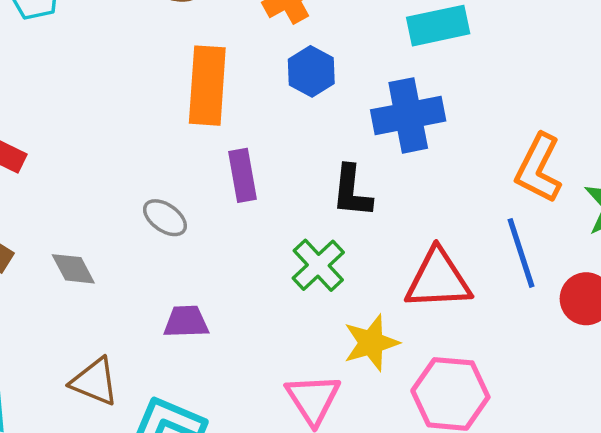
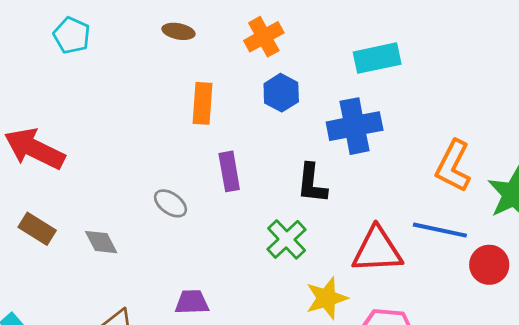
orange rectangle: (207, 86) -> (202, 103), size x0.7
blue line: (521, 253) -> (440, 230), turned -60
purple trapezoid: (186, 322) -> (192, 302), moved

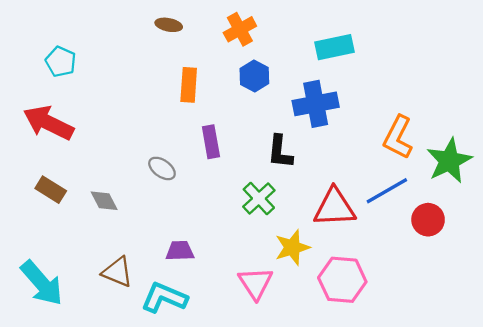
cyan pentagon: (72, 35) -> (61, 62), moved
blue line: (440, 230) -> (387, 191), turned -42

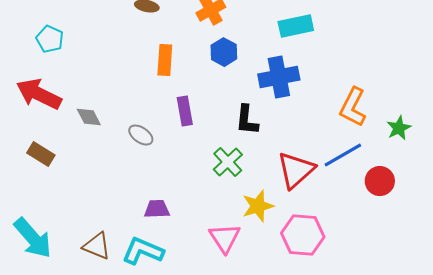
green star: (449, 161) -> (399, 128), size x0.6
gray diamond: (104, 201) -> (89, 117), moved
red triangle: (335, 207) -> (296, 170), turned -39
brown triangle: (117, 272) -> (97, 246), moved

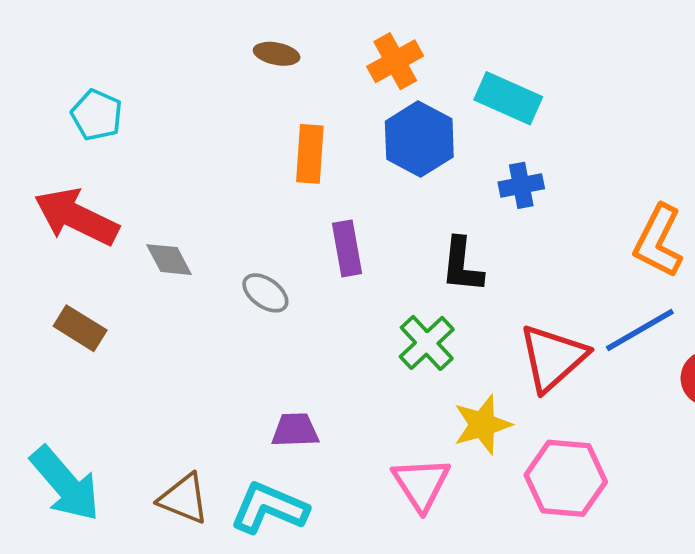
cyan rectangle: (296, 26) -> (508, 98), moved, turned 36
blue hexagon: (224, 52) -> (419, 139), size x1.4
blue cross: (279, 77) -> (521, 185), size x0.6

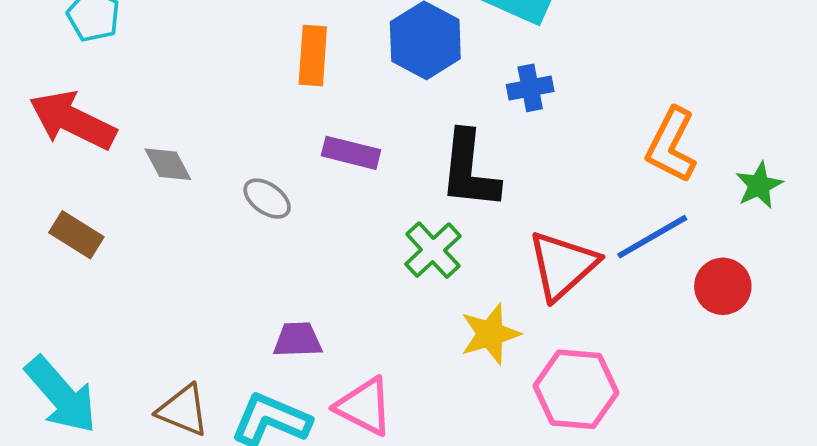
purple rectangle: (347, 248) -> (351, 153), turned -66
black L-shape: (462, 265) -> (469, 170), size x1.4
pink triangle: (421, 484) -> (364, 406), moved, turned -30

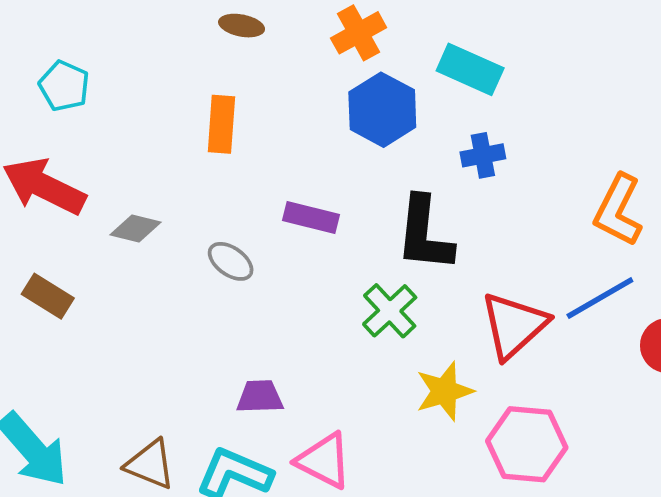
orange rectangle: (313, 56) -> (221, 124), moved
gray diamond: (168, 164) -> (136, 228), turned -48

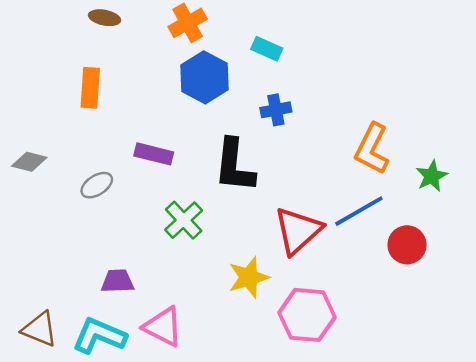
cyan rectangle: (470, 69) -> (267, 49), size x0.7
gray ellipse: (231, 261) -> (97, 185), turned -68
green cross: (390, 311) -> (184, 220), moved

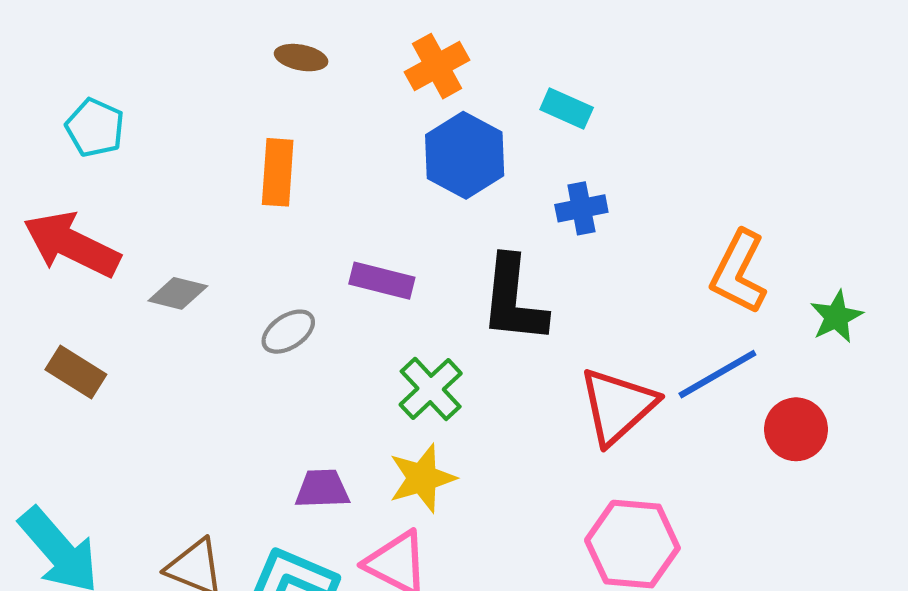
yellow star: (249, 277) -> (422, 478), moved

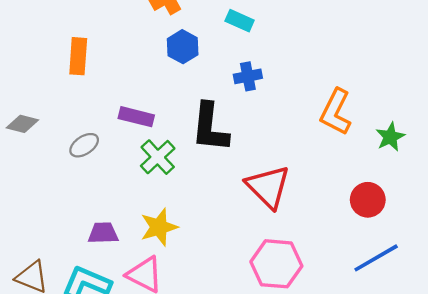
blue hexagon: (465, 155) -> (183, 47), size x0.7
blue line: (717, 374) -> (376, 258), moved
green cross: (431, 389) -> (158, 157), moved
red triangle: (618, 406) -> (268, 187), turned -33

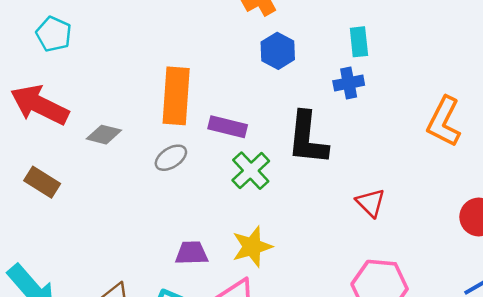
cyan rectangle: (240, 21) -> (359, 42), moved, turned 60
orange rectangle: (78, 56) -> (176, 96), moved, size x1.4
red triangle: (268, 187) -> (371, 203), size x0.6

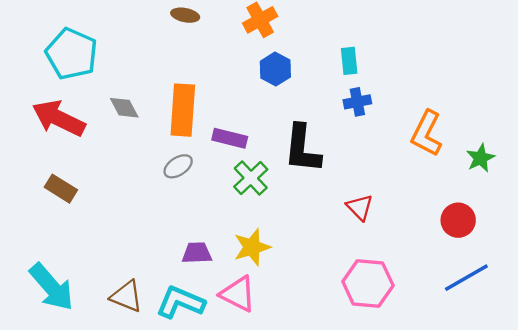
cyan pentagon: (54, 34) -> (71, 54), size x1.6
blue cross: (349, 83) -> (357, 102), moved
gray diamond: (104, 135) -> (124, 108), moved, turned 48

